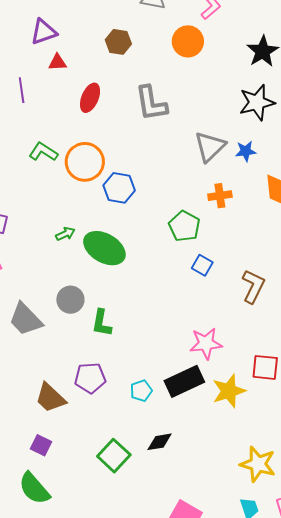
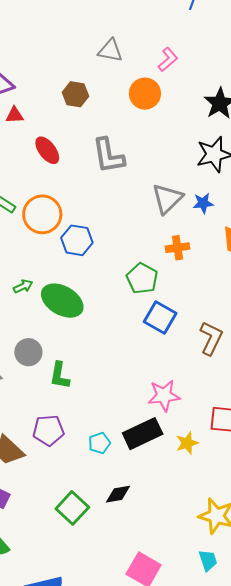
red ellipse: (90, 98) -> (47, 150), turned -60
blue square: (202, 265) -> (160, 317), size x1.5
yellow star: (229, 391) -> (187, 443), size x0.7

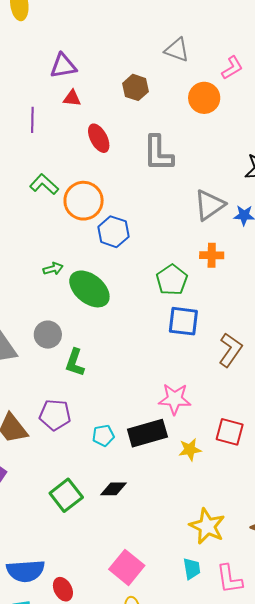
blue square: (160, 317) -> (183, 321), turned -32

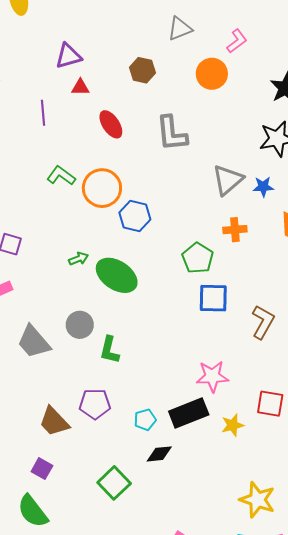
gray triangle: (177, 50) -> (180, 29), turned -36
black diamond: (113, 489) -> (159, 454), moved

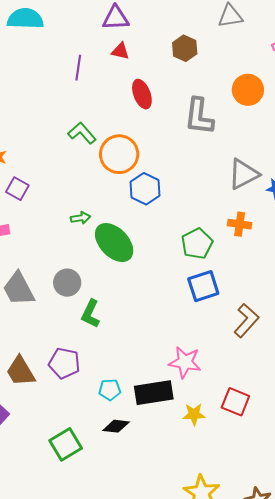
orange circle: (212, 74) -> (248, 90), moved
blue square: (213, 298) -> (203, 286), turned -32

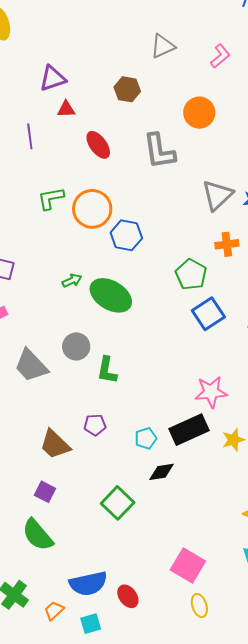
green L-shape: (82, 133) -> (51, 198), turned -44
purple pentagon: (64, 363) -> (95, 425), size x0.7

